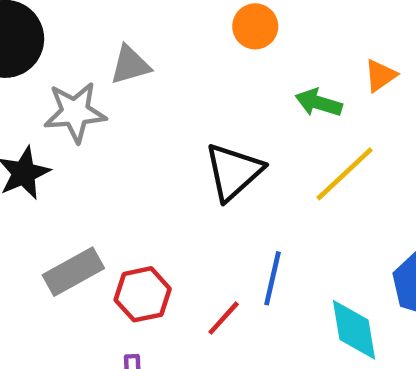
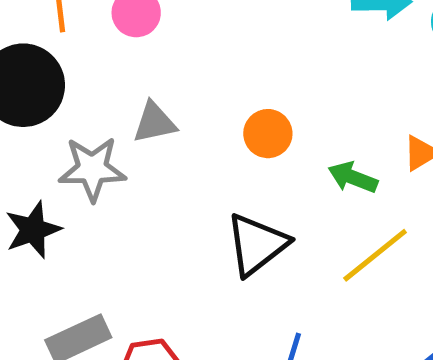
orange circle: (255, 26) -> (268, 134), moved

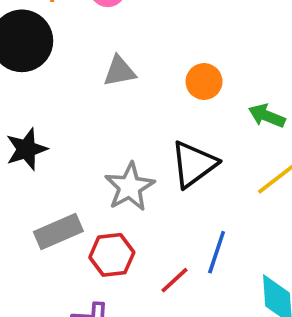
gray star: (92, 169) -> (130, 187), moved, turned -30

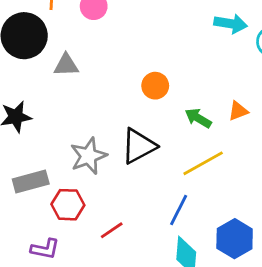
gray triangle: (119, 71) -> (66, 65), moved
blue line: (217, 252) -> (179, 210), moved

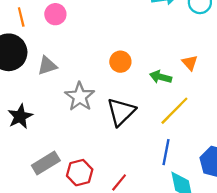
orange triangle: (238, 111) -> (190, 63), turned -35
gray star: (88, 156) -> (80, 97), moved

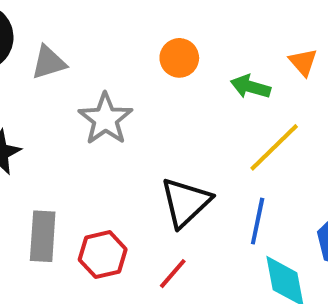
black triangle: (121, 112) -> (186, 202), moved
gray rectangle: (46, 163) -> (43, 236), turned -56

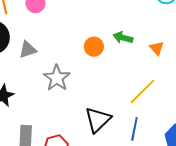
green arrow: (251, 87) -> (123, 38), moved

